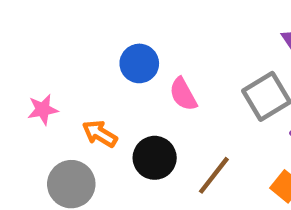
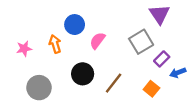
pink semicircle: (183, 94) -> (97, 41), turned 66
orange arrow: (100, 134) -> (55, 44), moved, turned 42

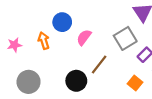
black circle: (83, 74) -> (76, 81), moved
brown line: (114, 83) -> (99, 64), moved

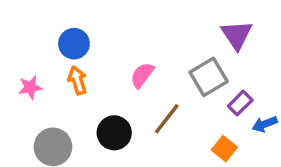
blue circle: (62, 22) -> (74, 44), moved
black circle: (76, 81) -> (114, 133), moved

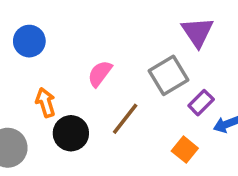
orange arrow: (77, 80) -> (46, 103), moved

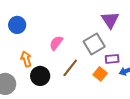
purple rectangle: (201, 103) -> (112, 59), turned 40
orange square: (185, 150) -> (100, 74), moved

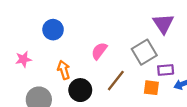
orange square: (100, 74) -> (151, 88), turned -32

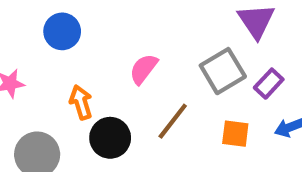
purple rectangle: (166, 70) -> (269, 84), moved, turned -42

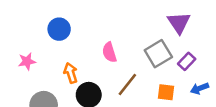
pink semicircle: (144, 69) -> (109, 52), turned -54

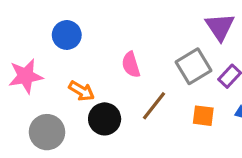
pink star: (27, 61) -> (26, 76), size x1.5
orange arrow: (71, 73) -> (82, 91), turned 138

